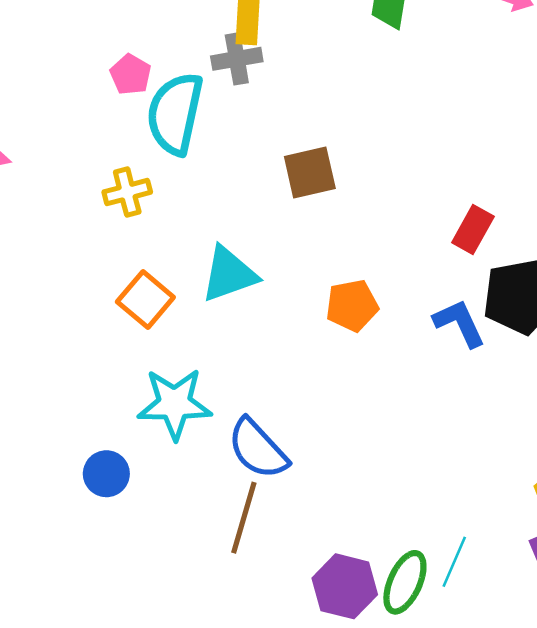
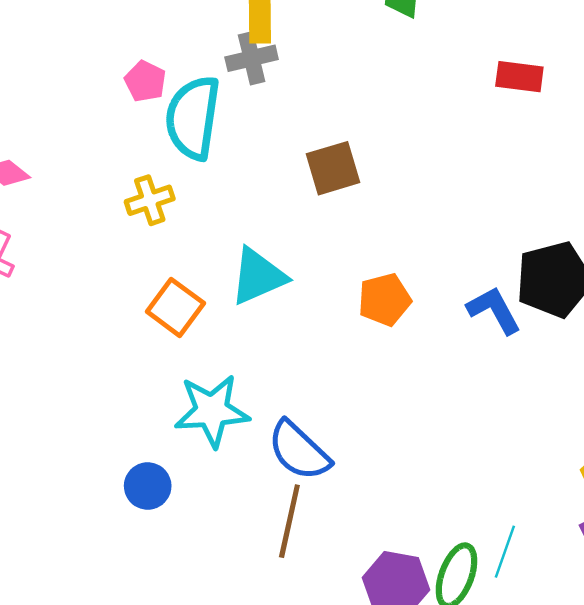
red rectangle: (473, 230) -> (519, 77), moved, turned 72

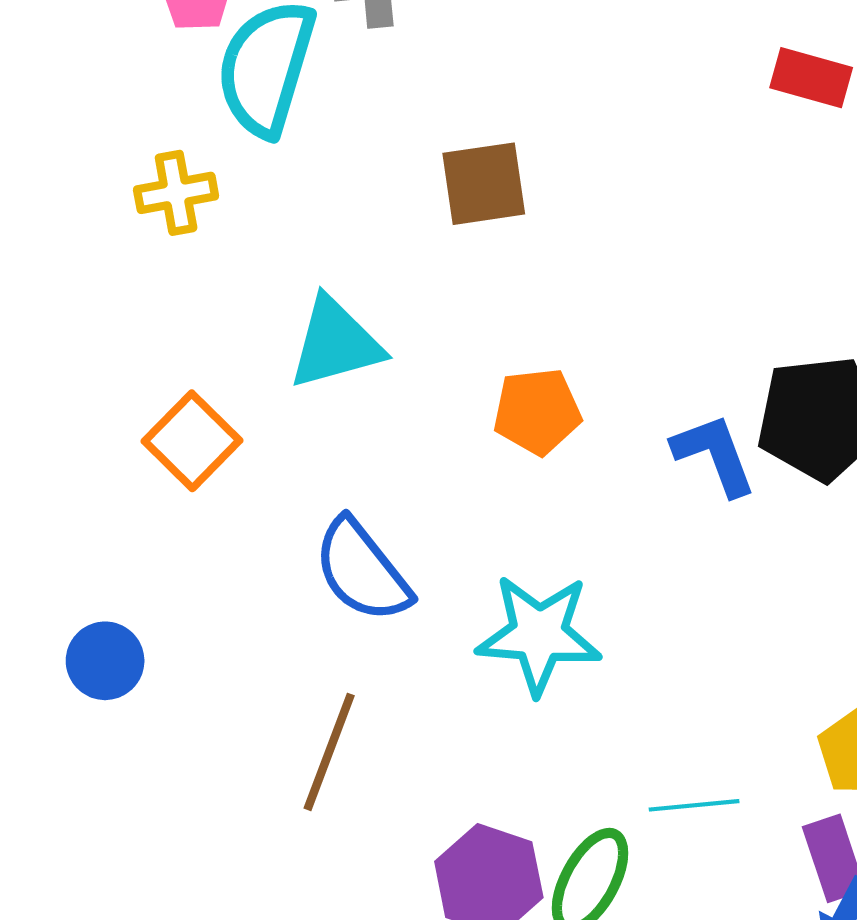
orange square: (175, 307) -> (192, 441), moved
cyan star: (212, 411) -> (539, 634), moved
blue semicircle: (299, 451) -> (362, 571), moved
cyan line: (505, 552) -> (694, 805), moved, turned 57

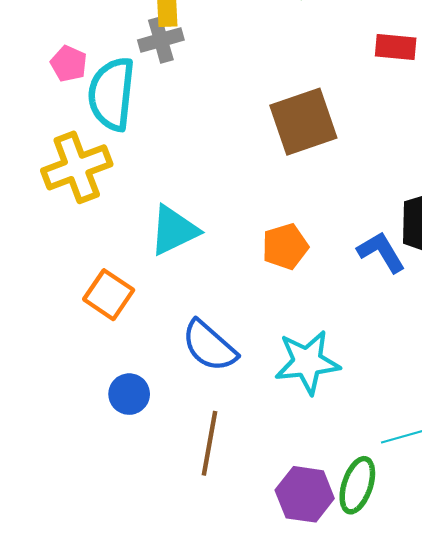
brown square: (484, 184) -> (303, 122), moved, size x1.4
yellow cross: (176, 193) -> (77, 167), size x1.6
blue circle: (105, 661) -> (129, 394), moved

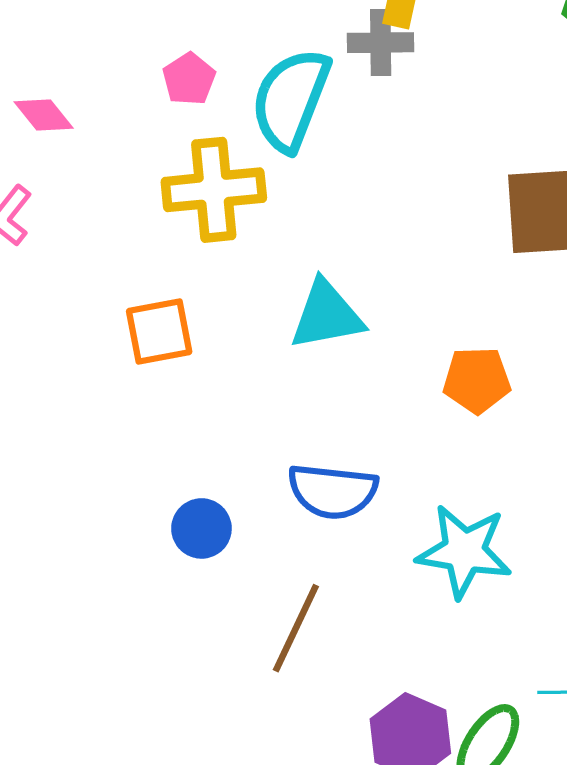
pink pentagon: (69, 64) -> (189, 79), moved
orange square: (109, 295) -> (159, 332), moved, turned 30
blue semicircle: (209, 346) -> (333, 491), turned -50

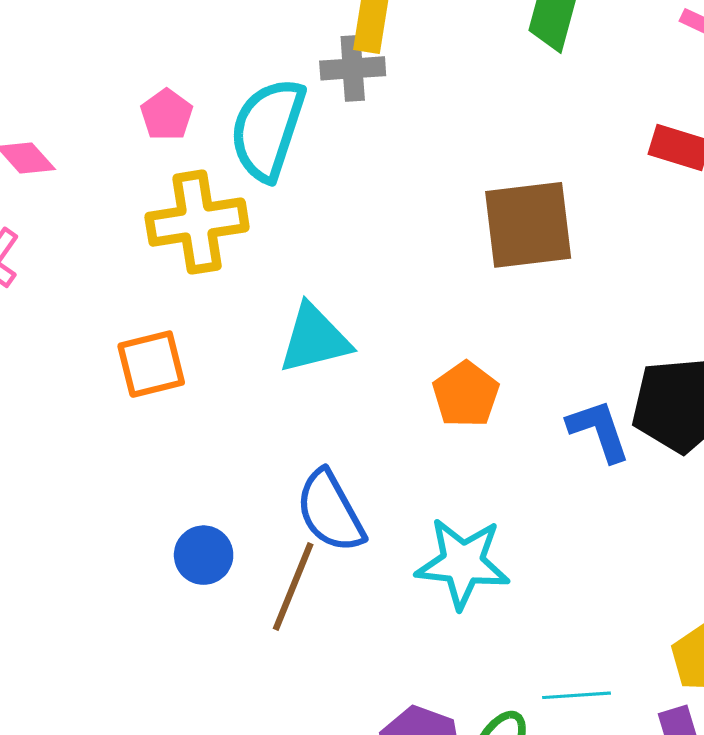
orange pentagon: (477, 380) -> (466, 394), turned -30
blue semicircle: (333, 491) -> (330, 511), turned 58
brown line: (296, 628) -> (293, 587), moved

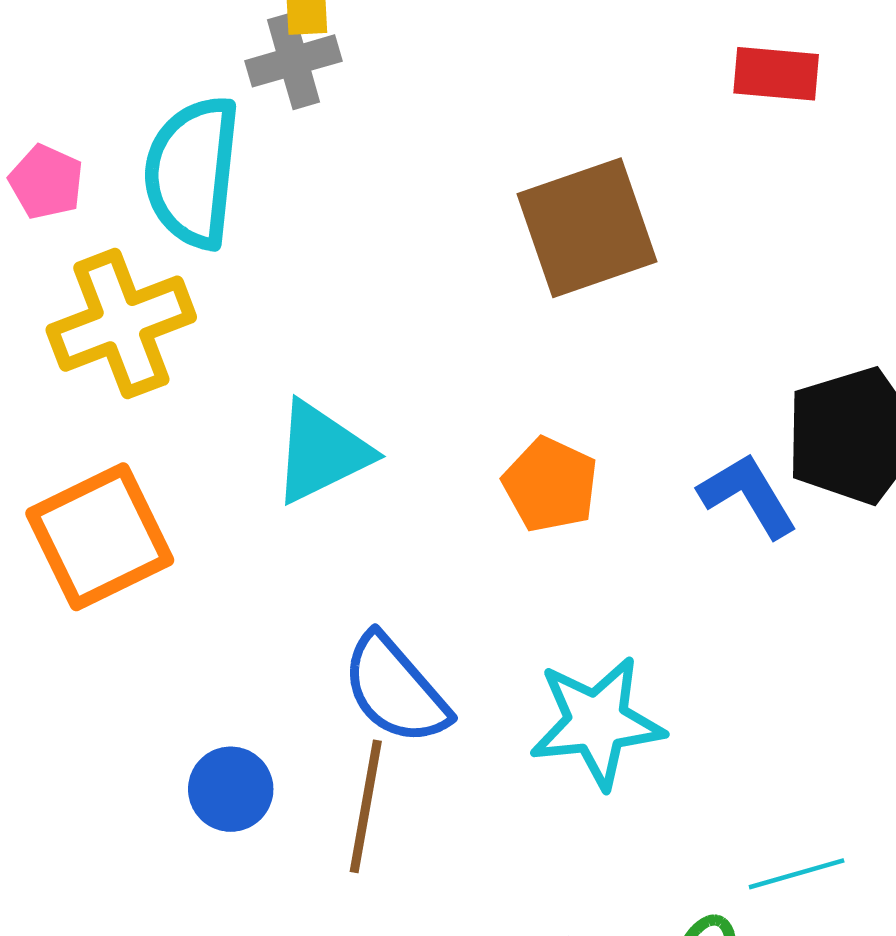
orange square: (151, 364) -> (100, 537), size x1.4

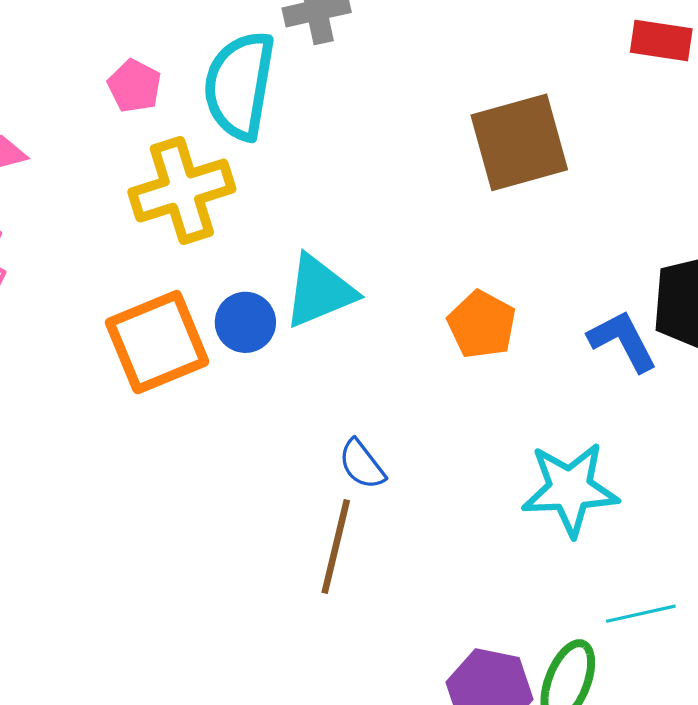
blue semicircle: (395, 690) -> (362, 464), size x0.6
cyan star: (597, 722) -> (570, 489), moved
blue circle: (231, 789) -> (245, 322), moved

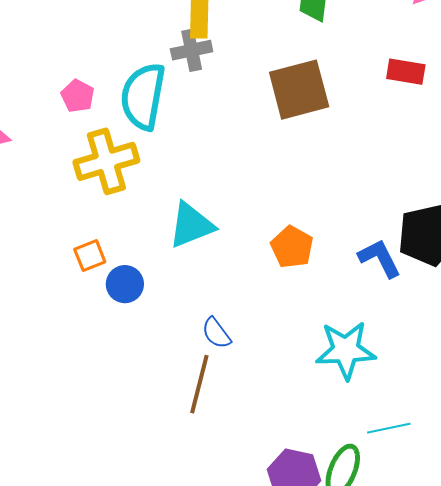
brown square: (519, 142) -> (299, 90), moved
blue circle: (245, 322) -> (125, 284), moved
orange square: (157, 342) -> (90, 256), size x0.5

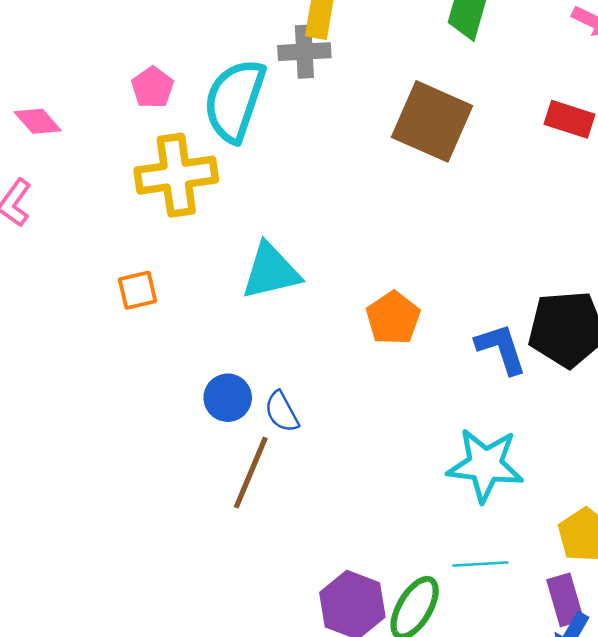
brown square: (299, 90) -> (432, 121), turned 30
blue circle: (125, 284) -> (228, 398), moved
cyan star: (346, 350) -> (485, 465), moved

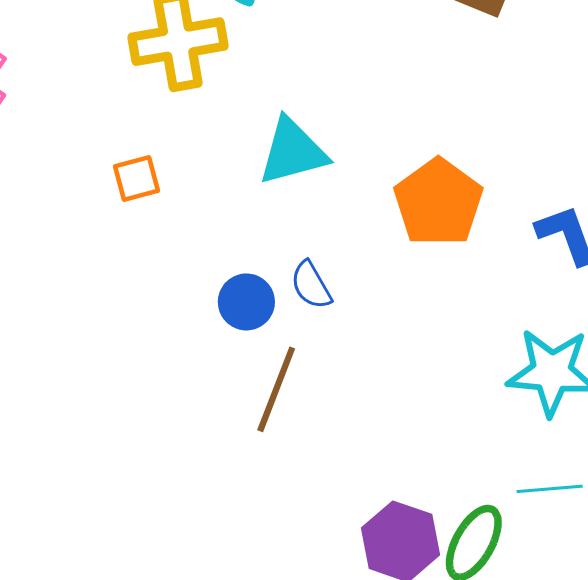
orange pentagon: (393, 318) -> (438, 202), size x1.4
blue semicircle: (282, 412) -> (311, 285), moved

